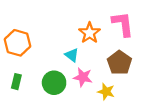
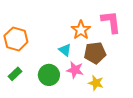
brown pentagon: (119, 63) -> (95, 53), moved, turned 30
green rectangle: (16, 82) -> (15, 74), turned 32

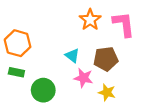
orange star: (81, 30) -> (90, 20), moved
green rectangle: (15, 74) -> (16, 72), moved, turned 56
green circle: (49, 75) -> (43, 90), moved

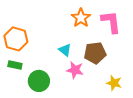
yellow star: (107, 92) -> (114, 83), moved

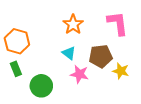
orange star: (81, 18) -> (73, 24), moved
green rectangle: (15, 65) -> (16, 69), turned 56
yellow star: (114, 83) -> (121, 71), moved

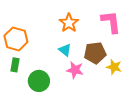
green rectangle: (16, 69) -> (15, 65), turned 32

